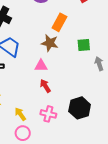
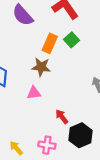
green square: (84, 45) -> (72, 40), moved, turned -32
red arrow: (45, 86) -> (62, 117), moved

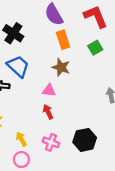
orange rectangle: (50, 43) -> (63, 40), moved, turned -54
red arrow: (62, 117) -> (48, 112), moved

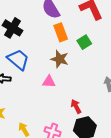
green square: (95, 48) -> (84, 42), moved
red arrow: (48, 112) -> (76, 106), moved

